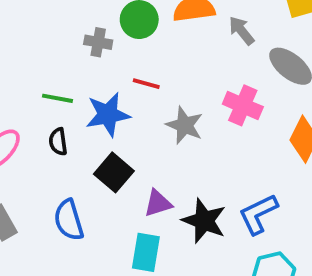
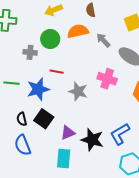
black semicircle: (58, 142) -> (22, 119), moved

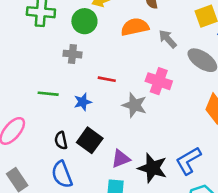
green circle: (50, 39) -> (84, 21), moved
pink cross: (107, 79) -> (159, 81), moved
blue star: (38, 89) -> (83, 102), size x0.6

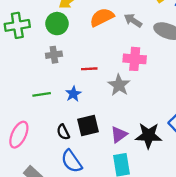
gray star: (135, 105) -> (119, 85), turned 30
black square: (90, 140) -> (88, 126), turned -35

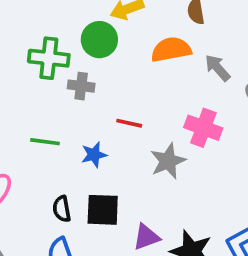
green cross: (17, 25) -> (49, 58), moved

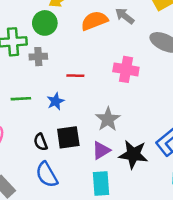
gray arrow: (218, 68) -> (125, 16), moved
gray star: (168, 161) -> (108, 119), moved

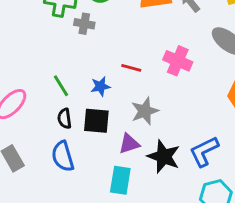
red line: (75, 76) -> (131, 68), moved
green line: (21, 99) -> (61, 86), moved, turned 48
blue star: (56, 101) -> (100, 86), moved

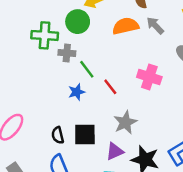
red line: (131, 68) -> (110, 87), turned 42
green line: (61, 86) -> (87, 69), moved
blue star: (100, 86) -> (77, 92), moved

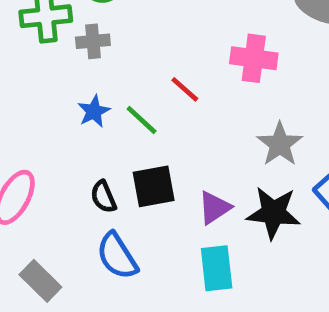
green line: (87, 69) -> (142, 120), moved
blue star: (77, 92) -> (94, 111), moved
gray star: (125, 122) -> (280, 144), moved

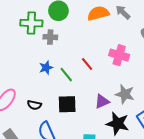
gray star: (280, 144) -> (125, 94), turned -30
black semicircle: (103, 197) -> (34, 105), moved, turned -64
purple triangle: (214, 208) -> (102, 101), moved

